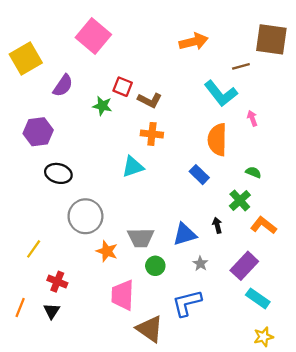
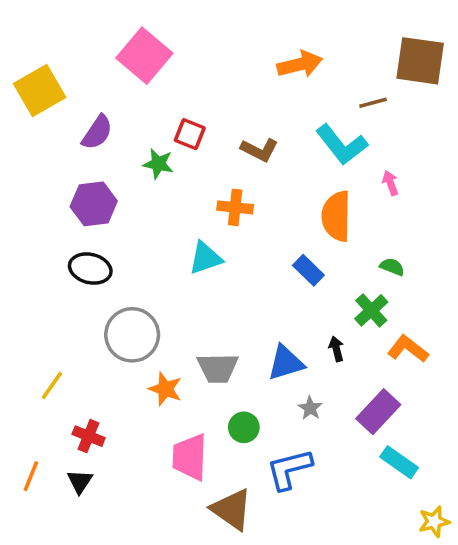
brown L-shape: (150, 100) -> (260, 150), moved
purple hexagon: (38, 132) -> (94, 204), moved
green circle: (155, 266) -> (244, 427), moved
yellow star: (263, 337) -> (434, 522), moved

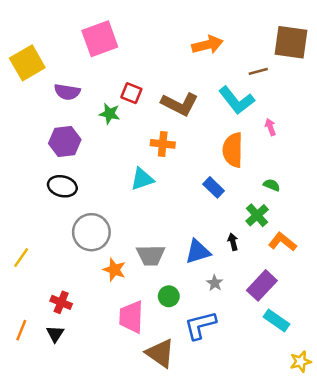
pink square: (144, 56) -> (100, 39), turned 30
purple semicircle: (97, 132) -> (67, 92), turned 65
brown L-shape: (260, 150) -> (180, 104), size x1.4
yellow line: (52, 385) -> (21, 258), moved

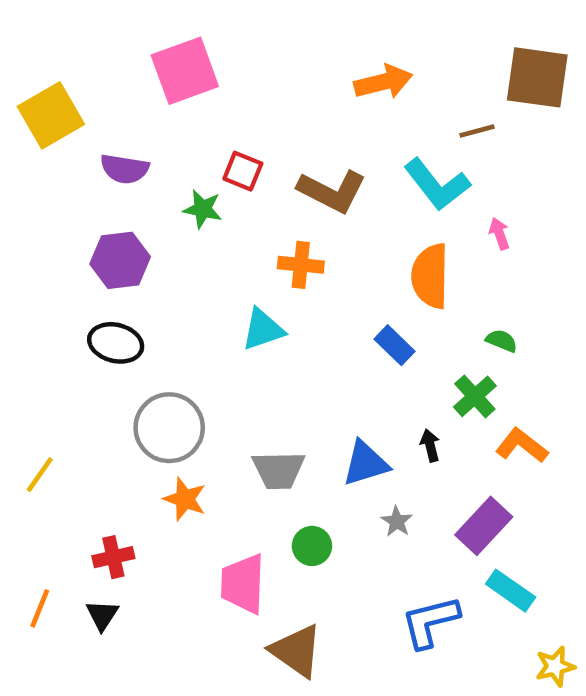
orange star: (114, 270) -> (185, 499), moved
red cross: (61, 302) -> (113, 557), turned -35
blue L-shape: (200, 325) -> (430, 622), moved

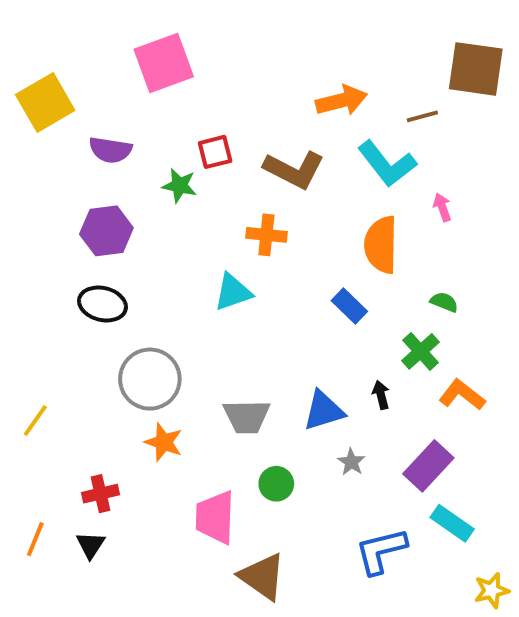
orange arrow: (383, 82) -> (341, 101), moved
red square: (243, 171) -> (215, 152), turned -36

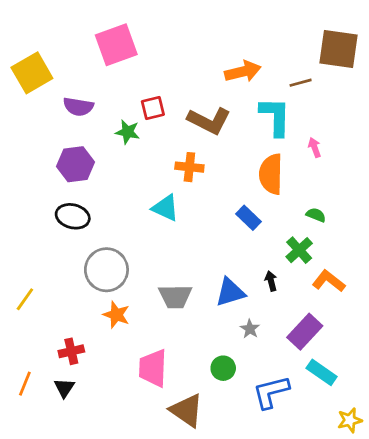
cyan L-shape: (387, 164) -> (275, 116), turned -141
cyan triangle: (233, 292) -> (166, 208), turned 44
green circle: (276, 484) -> (223, 368), moved

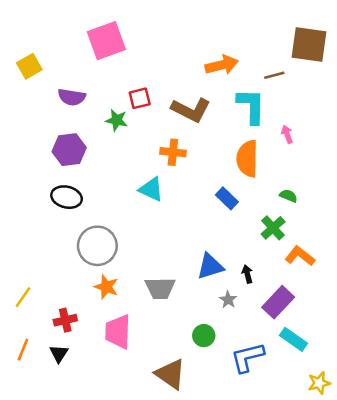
yellow square: (32, 73) -> (29, 66), size x0.7
black arrow: (271, 281) -> (247, 274), moved
gray trapezoid: (175, 296) -> (160, 288), moved
yellow line: (25, 299) -> (23, 297), moved
pink trapezoid: (153, 368) -> (118, 332), moved

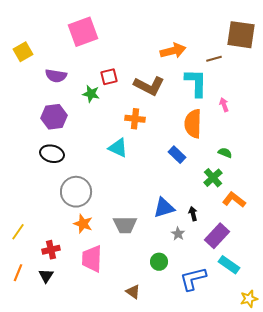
brown triangle: (170, 374) -> (133, 292), size x0.6

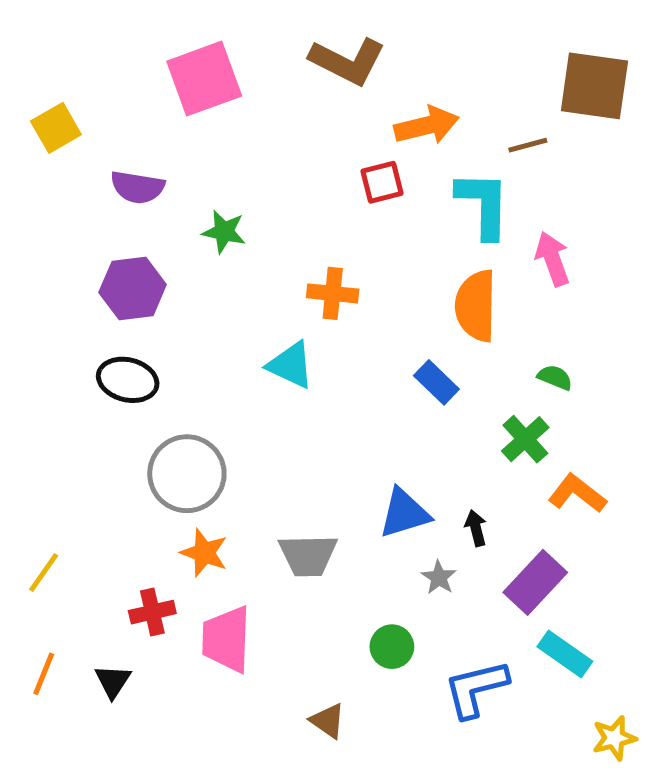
red square: (109, 77) -> (382, 182), moved
brown L-shape: (149, 86) -> (347, 61), moved
pink arrow: (224, 105) -> (552, 259), size x1.5
red cross: (51, 250) -> (152, 612), moved

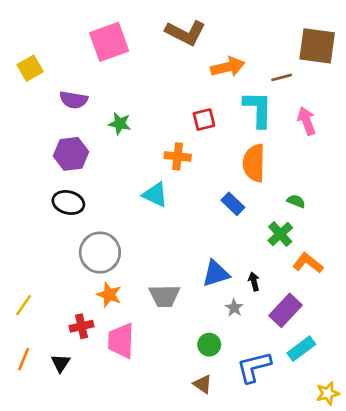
red square: (382, 182) -> (204, 120), moved
pink arrow: (552, 259) -> (307, 121), moved
cyan rectangle: (565, 654) -> (301, 349), turned -72
brown triangle: (328, 721) -> (203, 384), moved

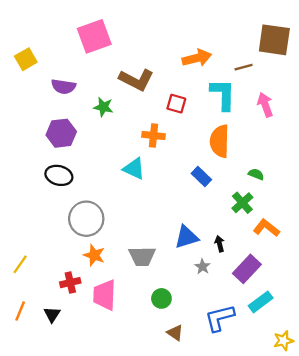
brown L-shape: (186, 33) -> (136, 80), moved
red square: (204, 120) -> (176, 104), turned 30
green circle: (209, 345) -> (161, 298), moved

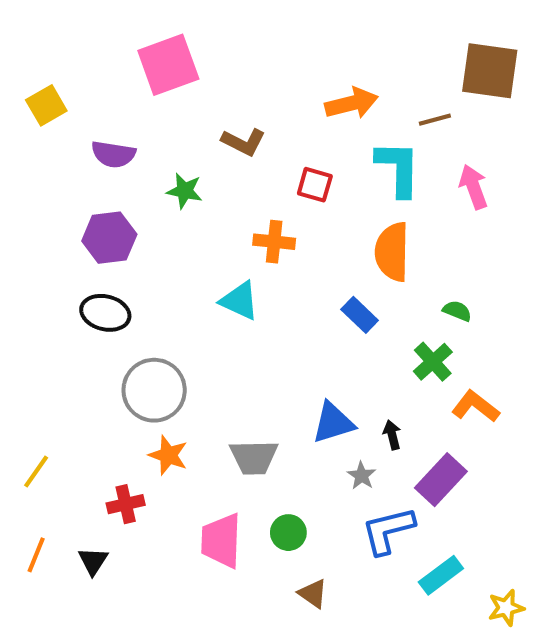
brown L-shape: (136, 80) -> (244, 142), size x0.7
pink trapezoid: (104, 295) -> (221, 541), moved
cyan rectangle: (261, 302) -> (441, 575), moved
blue L-shape: (220, 318) -> (388, 531), moved

